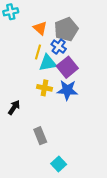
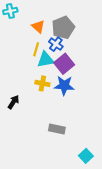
gray rectangle: (40, 136) -> (57, 129), moved, turned -56
cyan square: (59, 164) -> (86, 156), moved

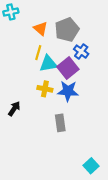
blue cross: (56, 44) -> (81, 52), moved
gray rectangle: (57, 129) -> (60, 123), moved, turned 70

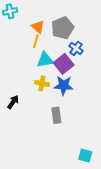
yellow line: (38, 53) -> (36, 41), moved
cyan square: (91, 166) -> (85, 156), turned -32

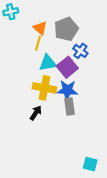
yellow cross: (42, 83) -> (44, 88), size x1.5
black arrow: (13, 102) -> (36, 113), moved
gray rectangle: (56, 115) -> (70, 106), moved

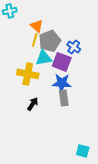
gray pentagon: (66, 29) -> (50, 41), moved
purple square: (67, 67) -> (62, 62), turned -30
yellow cross: (44, 88) -> (28, 74), moved

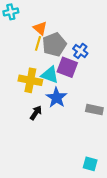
cyan triangle: (44, 58) -> (50, 75), moved, turned 30
blue star: (62, 83) -> (56, 98), moved, turned 30
gray rectangle: (64, 98) -> (94, 110), moved, turned -70

